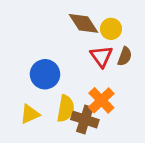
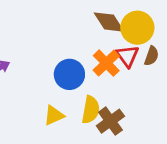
yellow circle: (111, 29) -> (137, 28), size x1.5
orange cross: (101, 100) -> (106, 63), moved
brown cross: (85, 120) -> (110, 121), turned 36

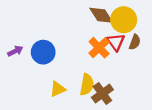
blue circle: (69, 74) -> (43, 52), moved

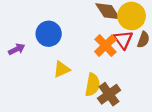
blue circle: (43, 52) -> (49, 34), moved
yellow triangle: (58, 89) -> (62, 69), moved

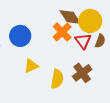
orange cross: (105, 46) -> (62, 32), moved
brown cross: (109, 94) -> (82, 73), moved

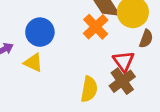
red triangle: (83, 41) -> (124, 61), moved
yellow triangle: (31, 66) -> (33, 63), moved, turned 49

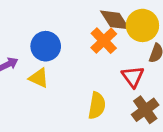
brown cross: (122, 81) -> (145, 110), moved

